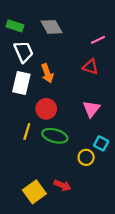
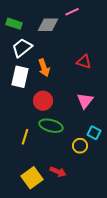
gray diamond: (52, 27) -> (48, 25), turned -60
pink line: (98, 40) -> (72, 12), moved
white trapezoid: (24, 52) -> (22, 48), turned -105
yellow line: (27, 131) -> (25, 137), moved

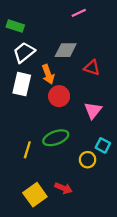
gray diamond: (48, 25) -> (66, 50), moved
red circle: (43, 101) -> (59, 96), moved
green ellipse: (51, 126) -> (56, 138), turned -35

